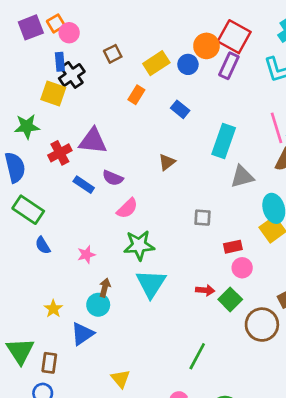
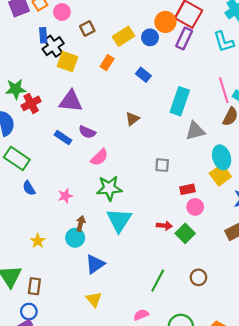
pink circle: (69, 33) -> (62, 12), moved
yellow square: (53, 93) -> (67, 62), moved
red cross: (60, 153) -> (31, 103), moved
brown circle: (262, 325) -> (198, 277), moved, size x0.6
blue triangle: (82, 334) -> (95, 264), moved

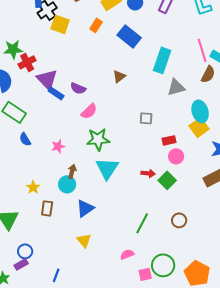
blue rectangle: (143, 75) -> (129, 36), size x1.6
purple triangle: (71, 101) -> (47, 79), moved, turned 40
brown rectangle: (34, 286) -> (47, 208), moved

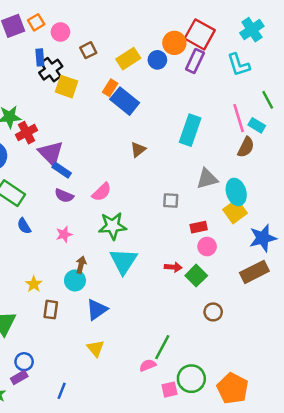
blue rectangle: (129, 36) -> (125, 101), moved
gray triangle: (176, 87) -> (207, 179), moved
purple semicircle: (78, 88) -> (64, 196), moved
brown circle: (179, 220) -> (213, 312), moved
green line: (142, 223) -> (162, 347), moved

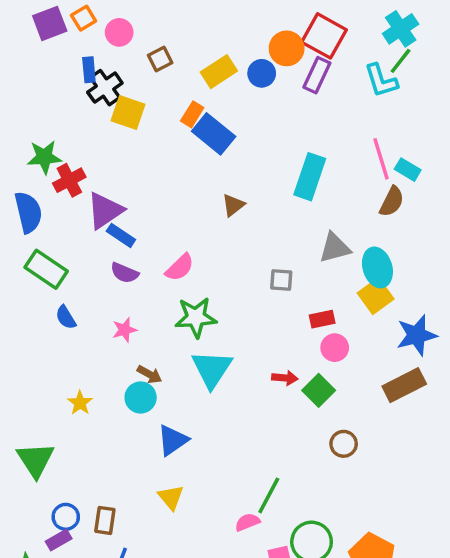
green line: (268, 100) -> (401, 61), moved, turned 66
purple triangle: (51, 153) -> (105, 210), turned 40
brown arrow: (81, 265) -> (149, 374), turned 105
brown rectangle: (51, 310) -> (105, 520), moved

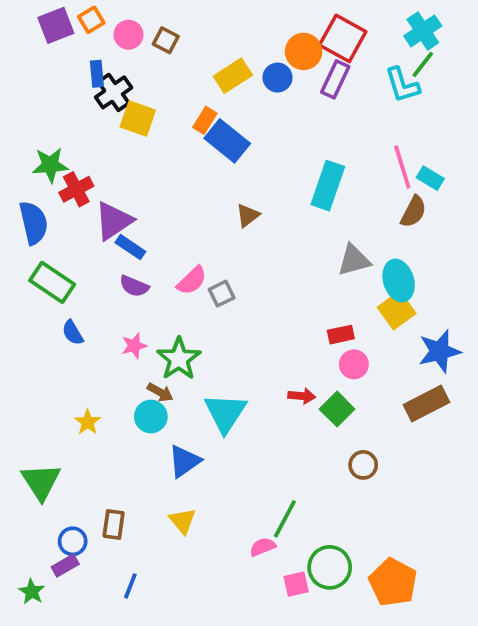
brown square: (160, 59) -> (166, 40), moved, turned -35
gray square: (281, 280) -> (222, 294), moved, turned -30
green star: (196, 317) -> (179, 359), moved, turned -30
cyan triangle: (212, 369) -> (225, 413), moved
brown rectangle: (105, 520) -> (114, 525), moved

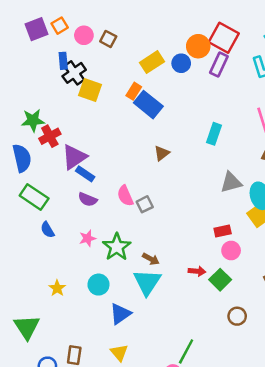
cyan rectangle: (328, 186) -> (214, 134), size x0.7
pink semicircle: (192, 281) -> (125, 196), turned 110
brown arrow: (160, 392) -> (151, 259), moved

